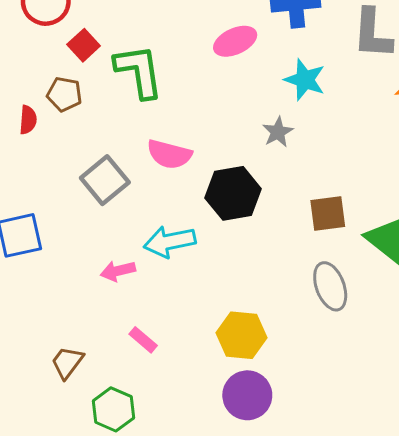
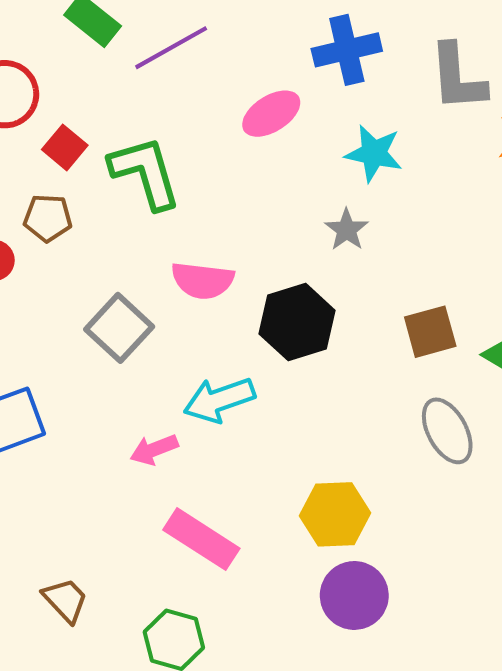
pink rectangle: (143, 340) -> (201, 539), size x1.8
brown trapezoid: (67, 362) -> (65, 600), moved, turned 108

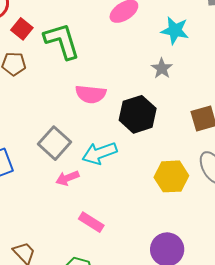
gray square: (119, 328) -> (54, 143), moved
yellow hexagon: (335, 514) -> (171, 176), moved
pink rectangle: (201, 539) -> (91, 222), size x0.7

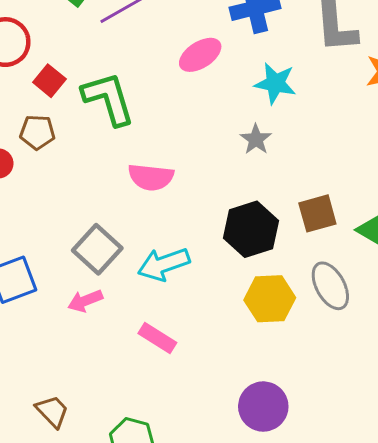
black hexagon: (138, 114) -> (251, 229), moved
pink arrow: (67, 178) -> (85, 301), moved
pink rectangle: (91, 222) -> (157, 338), moved

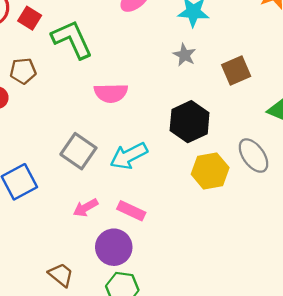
red square: (49, 81) -> (30, 18), moved
brown square: (317, 213) -> (236, 70), moved
pink arrow: (85, 301) -> (86, 208), moved
purple circle: (263, 407) -> (114, 247), moved

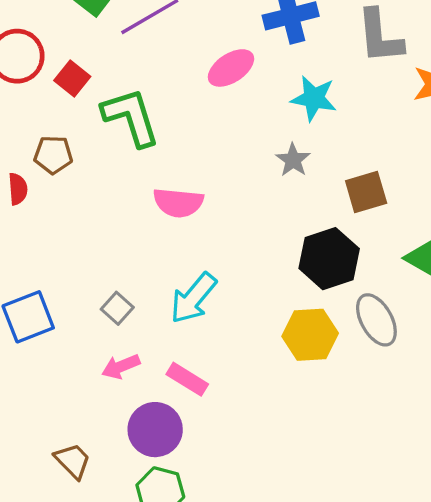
black hexagon: (190, 122) -> (329, 259), moved
gray square: (78, 151) -> (117, 308), moved, size x0.6
cyan arrow: (129, 156) -> (193, 298), turned -30

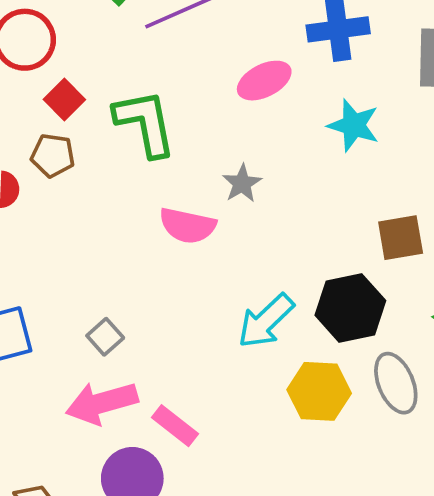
red square: (72, 79) -> (64, 99), moved
gray star: (293, 160) -> (242, 183), moved
cyan arrow: (193, 298) -> (266, 321), moved
pink arrow: (121, 367) -> (102, 403), size x1.6

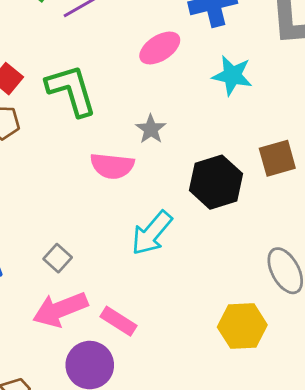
black hexagon: (350, 308) -> (216, 182), moved
cyan arrow: (266, 321) -> (152, 233), moved
yellow hexagon: (319, 391) -> (242, 326), moved

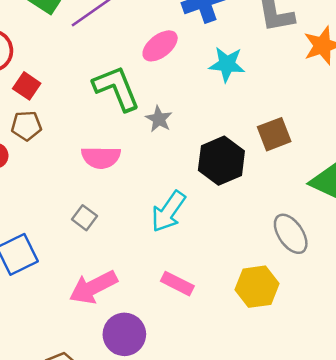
green L-shape: (71, 90) -> (116, 88), moved
pink semicircle: (112, 166) -> (101, 157), moved
gray square: (58, 258) -> (85, 218), moved
pink rectangle: (118, 321) -> (177, 284), moved

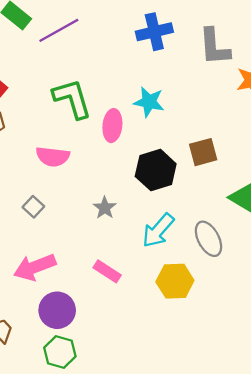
pink ellipse: (160, 46) -> (112, 126), moved, turned -52
cyan star: (227, 64) -> (149, 102), moved
gray star: (159, 119) -> (105, 208), moved
cyan arrow: (168, 211) -> (158, 230), moved

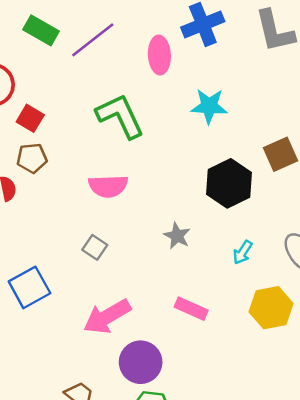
pink ellipse: (112, 126) -> (159, 55), moved
cyan arrow: (158, 230) -> (243, 252), size x0.6

